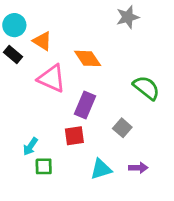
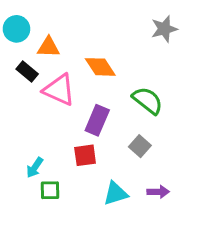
gray star: (128, 17) -> (164, 29), moved
orange triangle: (42, 41) -> (48, 47), turned -30
black rectangle: (13, 54) -> (27, 72), moved
green semicircle: (146, 88) -> (147, 100), moved

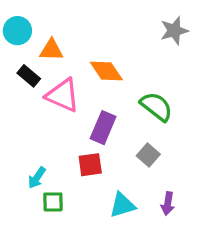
purple arrow: (158, 192) -> (168, 204), turned 100

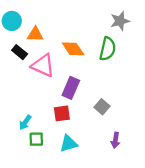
green semicircle: (156, 107) -> (108, 49), moved, turned 65
cyan triangle: (122, 205) -> (69, 144), moved

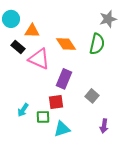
green square: (36, 139) -> (43, 117), moved

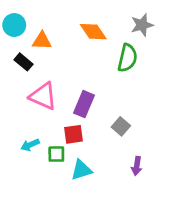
orange diamond: (66, 44) -> (93, 32), moved
pink triangle: (39, 59) -> (43, 96), moved
cyan arrow: (23, 110) -> (30, 145), turned 32

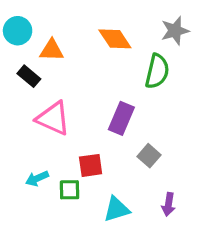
purple rectangle: (84, 104) -> (121, 118), moved
cyan triangle: (81, 170) -> (117, 209), moved

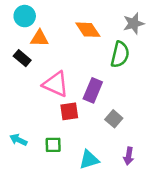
cyan circle: (18, 31) -> (25, 16), moved
pink triangle: (53, 118) -> (56, 84), moved
red square: (91, 165) -> (69, 111), moved
cyan arrow: (37, 178) -> (18, 140), moved, turned 49

